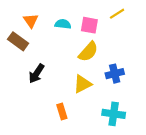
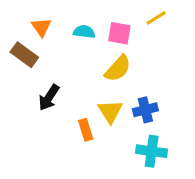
blue cross: (115, 74) -> (145, 110), moved
yellow triangle: (83, 84) -> (110, 111), turned -36
orange rectangle: (62, 112) -> (86, 130), moved

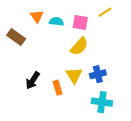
orange triangle: (41, 27) -> (37, 16), moved
black arrow: (49, 98) -> (33, 80), moved

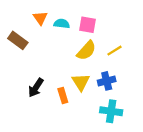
yellow line: (105, 12) -> (114, 51), moved

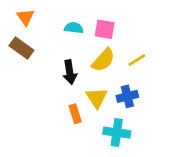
orange triangle: (40, 18) -> (25, 17), moved
black arrow: (36, 88) -> (70, 72), moved, turned -42
cyan cross: (111, 111) -> (117, 133), moved

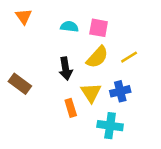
brown rectangle: (21, 48) -> (20, 84), moved

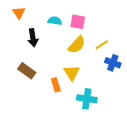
black arrow: (66, 68) -> (33, 38), moved
brown rectangle: (20, 84) -> (27, 71), moved
blue cross: (120, 91) -> (113, 63), moved, turned 35

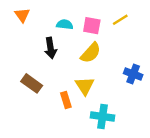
black arrow: (33, 38) -> (51, 48), moved
yellow line: (102, 45) -> (120, 20), moved

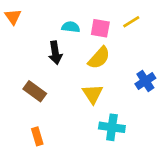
orange triangle: (22, 15) -> (13, 17), moved
blue cross: (133, 74) -> (145, 81), turned 36
orange rectangle: (66, 100) -> (37, 136), moved

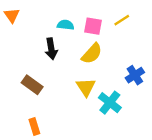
cyan cross: (112, 127) -> (110, 103), moved, turned 30

